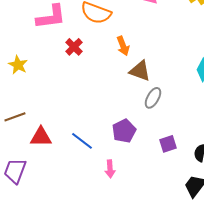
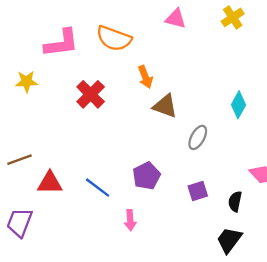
red cross: (74, 47) -> (91, 94), moved, size x1.4
yellow star: (18, 65) -> (27, 82), moved, turned -30
gray ellipse: (153, 98) -> (198, 137), moved

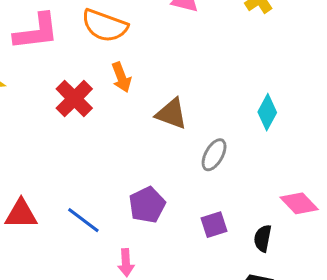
orange arrow: (145, 77) -> (121, 77), moved

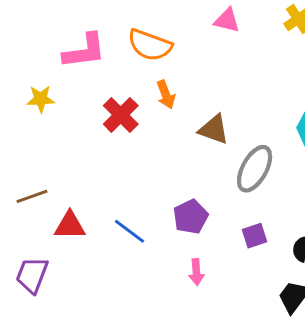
gray ellipse: (214, 155) -> (255, 169), size x1.5
pink arrow: (126, 263) -> (196, 272), moved

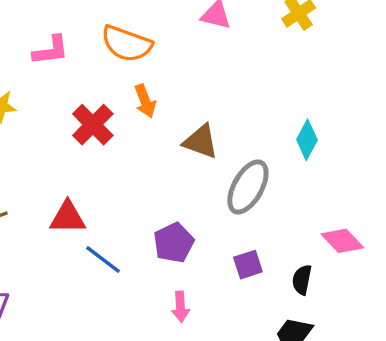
pink L-shape: (84, 51) -> (51, 50), size x0.7
red triangle: (70, 225) -> (68, 217), moved

